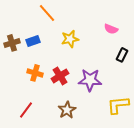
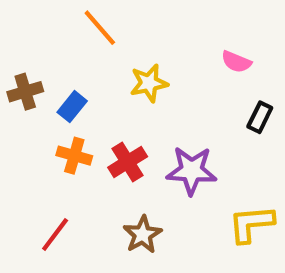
blue rectangle: (33, 41) -> (72, 107), moved, turned -32

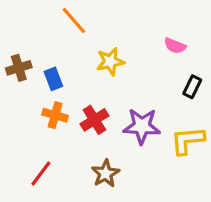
blue rectangle: (72, 107) -> (53, 79), turned -60
yellow L-shape: (251, 224) -> (188, 140), moved

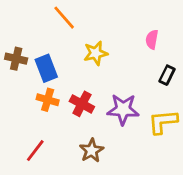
pink semicircle: (175, 46) -> (152, 39), turned 78
brown cross: (19, 68) -> (16, 59), turned 30
blue rectangle: (53, 79) -> (46, 68), size x1.4
red cross: (94, 120) -> (82, 104), turned -30

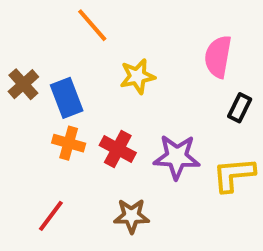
pink semicircle: (152, 39) -> (218, 57), size x1.5
brown cross: (16, 59) -> (23, 84), turned 35
brown star: (92, 151) -> (132, 216), turned 30

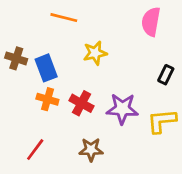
orange line: (92, 25) -> (64, 18), turned -35
pink semicircle: (218, 57) -> (151, 22), moved
brown cross: (23, 84) -> (16, 58), turned -30

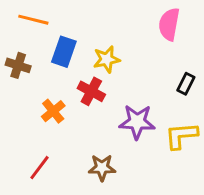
orange line: (64, 18) -> (33, 20), moved
blue rectangle: (46, 68) -> (64, 52), moved, turned 40
orange cross: (47, 99) -> (53, 111), turned 35
red cross: (81, 103) -> (91, 91), moved

